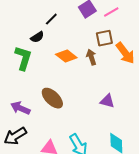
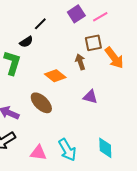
orange diamond: (66, 56) -> (55, 76), moved
purple triangle: (107, 101) -> (90, 97), moved

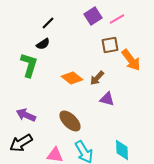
black line: (40, 24) -> (48, 23), moved
brown arrow: (80, 62) -> (97, 78), moved, turned -119
brown ellipse: (41, 103) -> (70, 121), moved

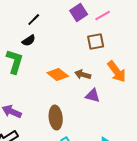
orange arrow: (131, 60) -> (117, 72), moved
brown arrow: (97, 78) -> (83, 75), turned 63
brown ellipse: (70, 121) -> (56, 118), turned 40

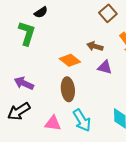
brown square: (96, 42) -> (108, 13), turned -30
orange diamond: (58, 75) -> (70, 60), moved

